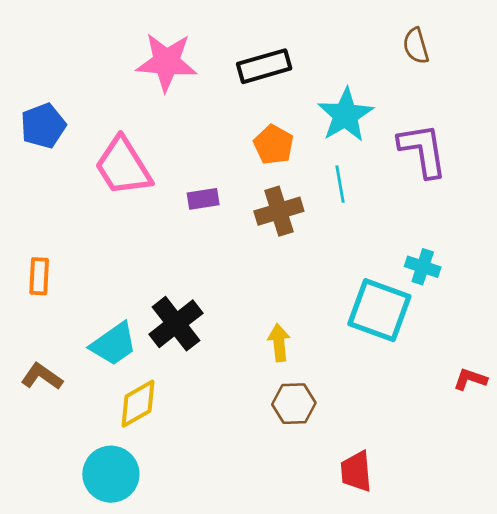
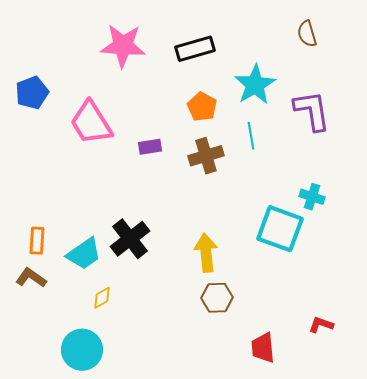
orange rectangle: (39, 276) -> (37, 241), moved
yellow arrow: (279, 343) -> (206, 253), size x1.4
red L-shape: (470, 379) -> (321, 325), moved
yellow diamond: (138, 404) -> (102, 298), size x0.6

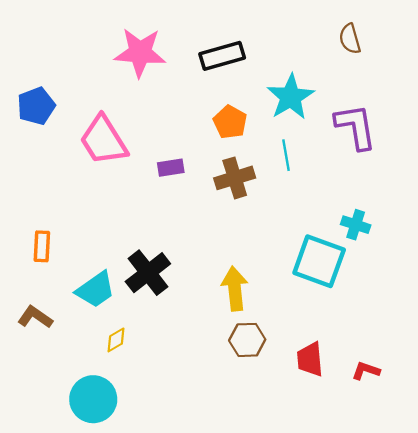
orange rectangle: (37, 241) -> (42, 246), moved
red trapezoid: (263, 348) -> (310, 359), moved

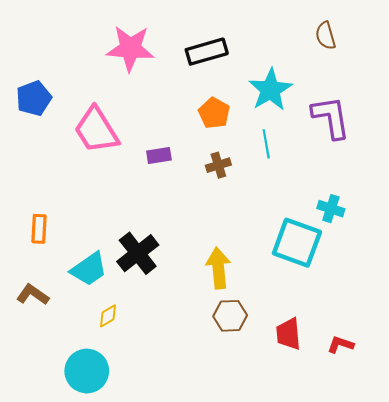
brown cross: (235, 178) -> (218, 165), size x0.7

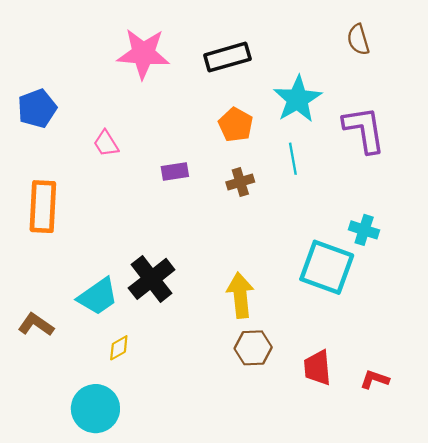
pink trapezoid: (96, 130) -> (106, 143), size x0.5
orange rectangle: (39, 229) -> (43, 207), moved, size x1.6

